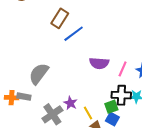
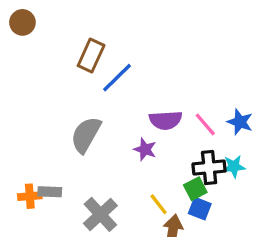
pink line: (123, 69) -> (205, 124), turned -56
gray semicircle: (39, 74) -> (86, 135), moved
purple star: (70, 103) -> (145, 149), moved

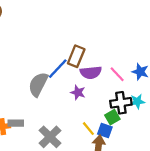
brown rectangle: (91, 55) -> (76, 56), moved
blue line: (117, 78) -> (58, 69), moved
blue square: (200, 209) -> (105, 130), moved

